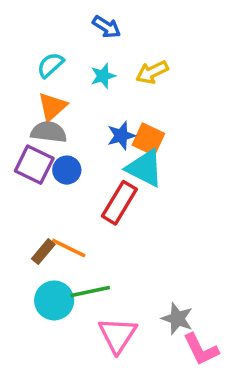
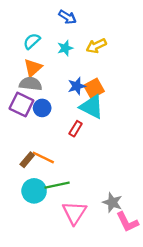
orange square: (148, 139) -> (94, 88), turned 36
red rectangle: (119, 203) -> (76, 129), size x0.6

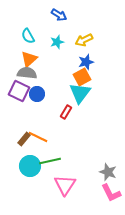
cyan semicircle: (32, 41) -> (28, 36), turned -77
blue star: (77, 86) -> (86, 62), moved
cyan triangle: (92, 107) -> (80, 93), turned 40
gray star: (112, 202) -> (108, 172), moved

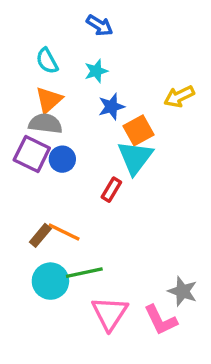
yellow arrow: (84, 40) -> (179, 96), moved
blue star: (86, 62) -> (111, 107), moved
pink L-shape: (111, 193) -> (161, 320), moved

